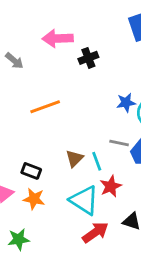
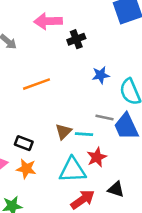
blue star: (126, 103) -> (101, 75), moved
cyan line: (97, 161) -> (84, 134), turned -66
cyan triangle: (84, 200) -> (72, 170), turned -36

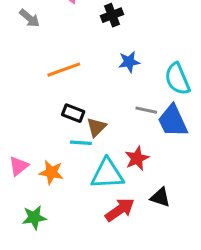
blue star: (101, 75) -> (129, 62), moved
cyan line: (84, 134) -> (81, 143), moved
black rectangle: (24, 143) -> (73, 113), moved

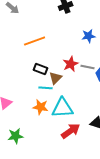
blue star: (129, 62) -> (89, 36), moved
red star: (137, 158) -> (71, 64), moved
orange star: (51, 172) -> (41, 107), moved

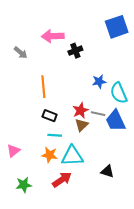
orange line: (35, 41) -> (43, 87), turned -75
brown triangle: (56, 78) -> (82, 125), moved
red arrow: (71, 131) -> (62, 180), moved

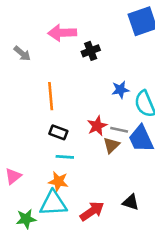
brown triangle: (82, 125) -> (111, 145), moved
cyan triangle: (72, 156) -> (53, 203), moved
red arrow: (62, 180) -> (92, 211), moved

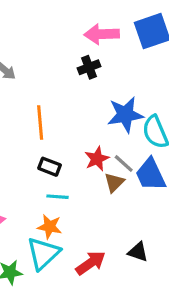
pink arrow: (62, 33) -> (102, 34), moved
blue star: (120, 90) -> (125, 115), size x1.6
gray line: (119, 130) -> (124, 164), turned 30
cyan triangle: (53, 203) -> (43, 253), turned -40

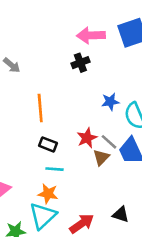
blue star: (125, 115) -> (110, 102), size x0.6

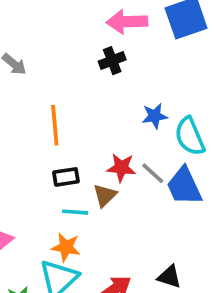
red star: (87, 138) -> (121, 168), turned 30
black rectangle: (48, 144) -> (66, 177), turned -30
brown triangle: (101, 157) -> (105, 195), moved

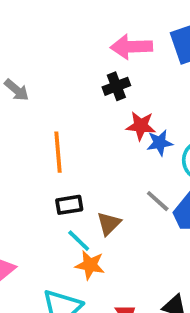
red star: (121, 168) -> (141, 126), moved
cyan line: (75, 212) -> (79, 241), turned 40
orange star: (66, 247) -> (90, 265), moved

